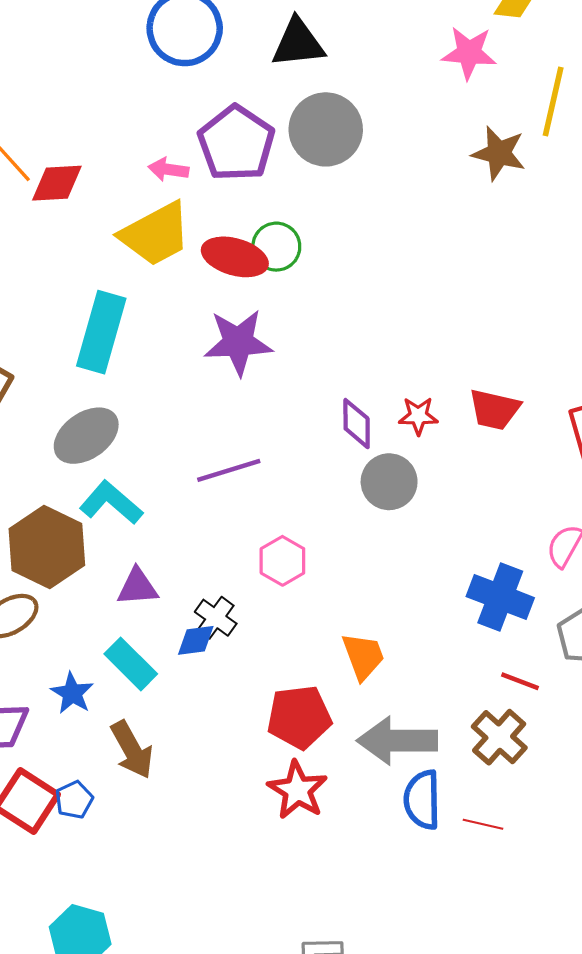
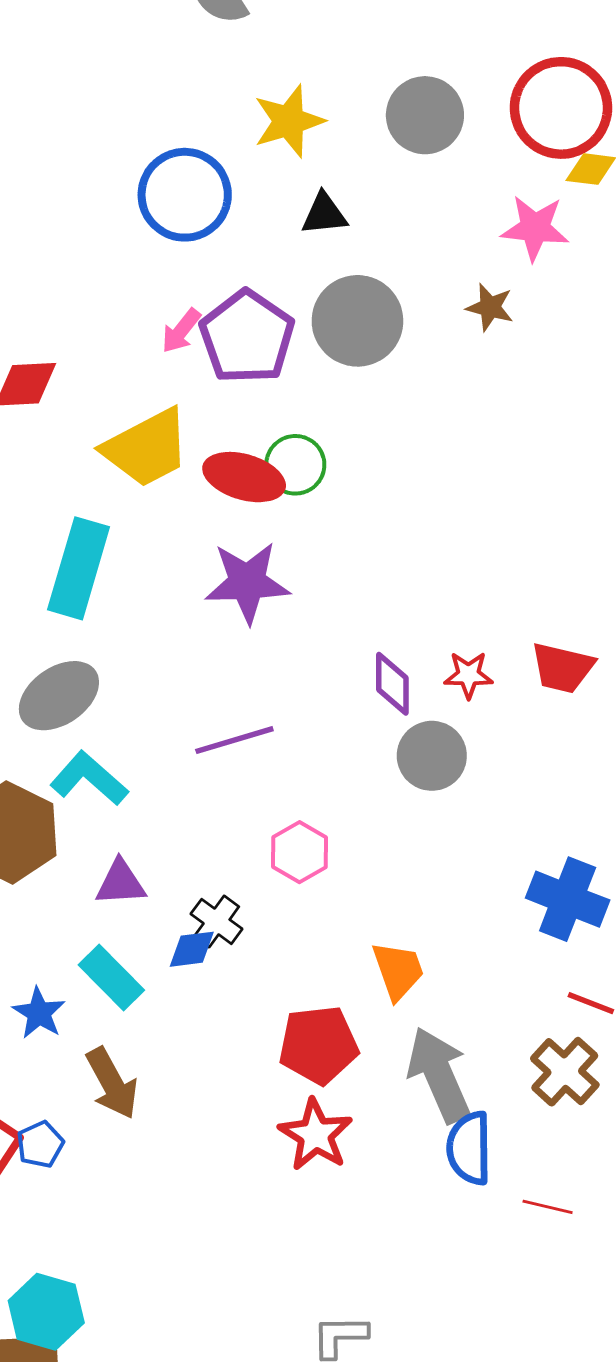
black triangle: (298, 43) -> (324, 214), size x0.7
brown star: (499, 153) -> (490, 307), moved, size x0.7
pink arrow: (168, 169) -> (181, 331), moved, turned -60
gray arrow: (397, 741) -> (439, 1075), turned 66
red line: (483, 824) -> (548, 1207), moved

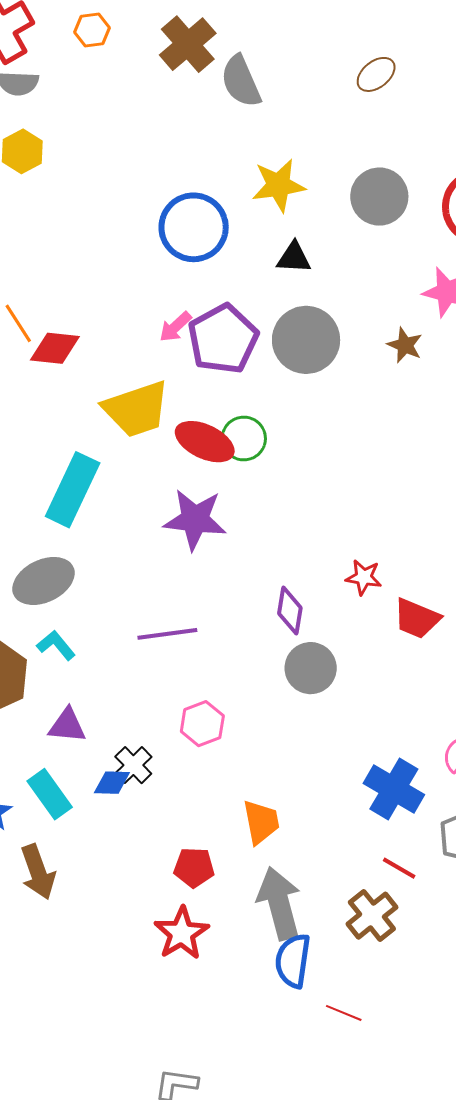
red star: (468, 675) -> (364, 577), moved
cyan L-shape: (89, 778) -> (56, 645), size x0.7
red pentagon: (318, 1045) -> (194, 867), size x0.7

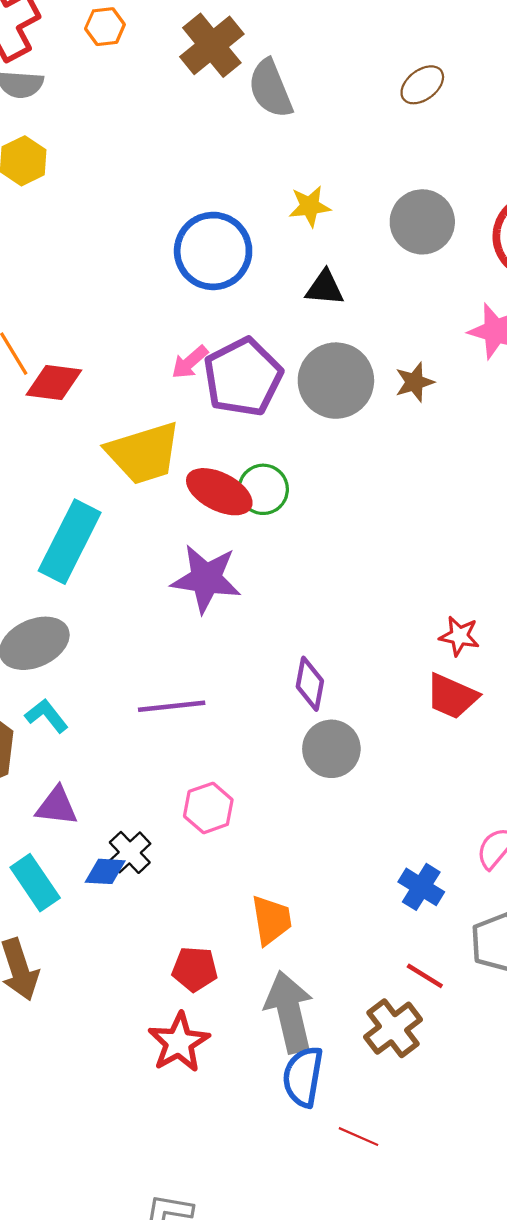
yellow star: (279, 185) -> (310, 206), size x0.7
brown star: (405, 345) -> (414, 382), moved, turned 30
red star: (364, 577) -> (459, 636), moved
blue cross: (394, 789) -> (421, 887), size x0.7

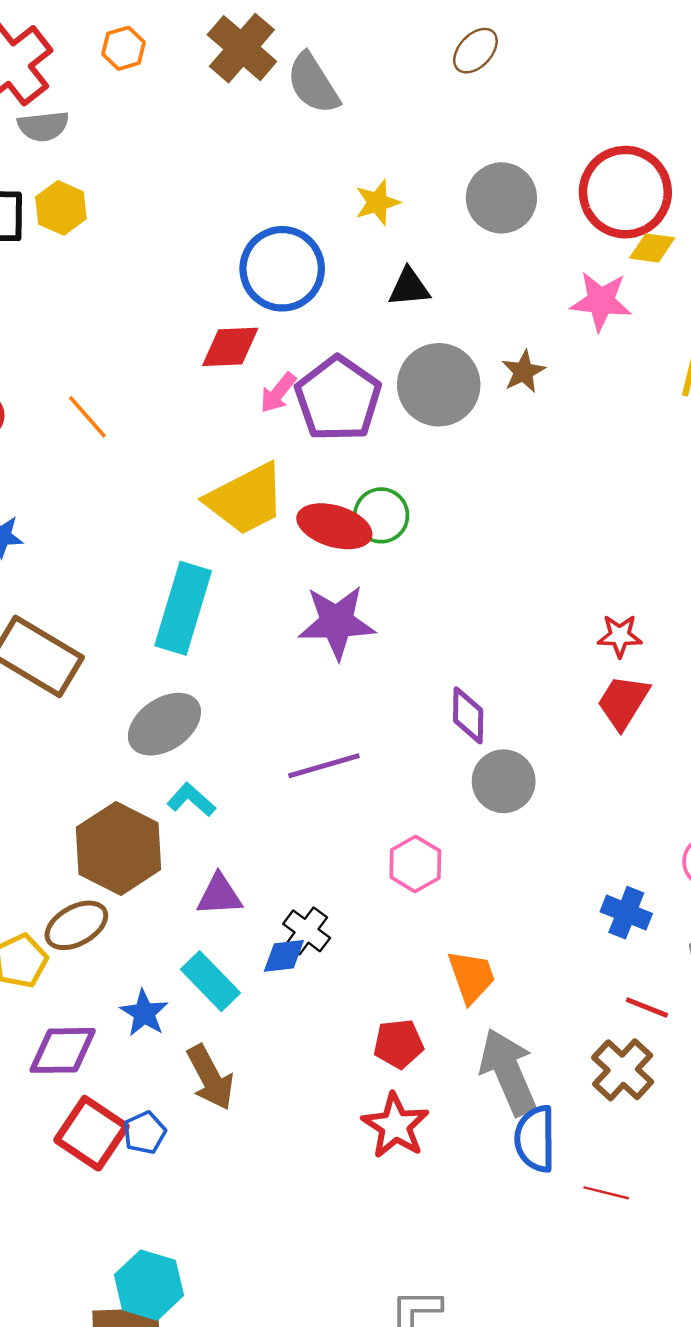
red diamond: (54, 382) -> (230, 347), moved
red trapezoid: (452, 696) -> (623, 702), turned 108
pink hexagon: (208, 808) -> (415, 864), moved

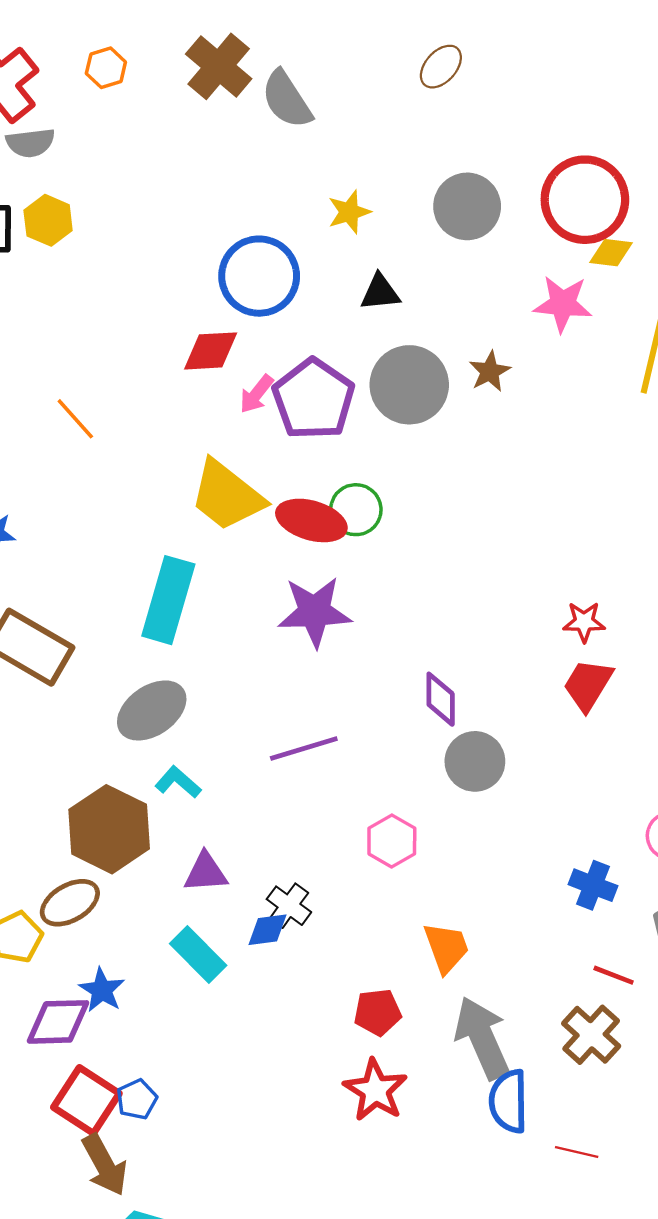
yellow trapezoid: (246, 499) -> (227, 496), turned 66
blue star: (144, 1013) -> (102, 990), moved
brown arrow: (210, 1077) -> (105, 1165), moved

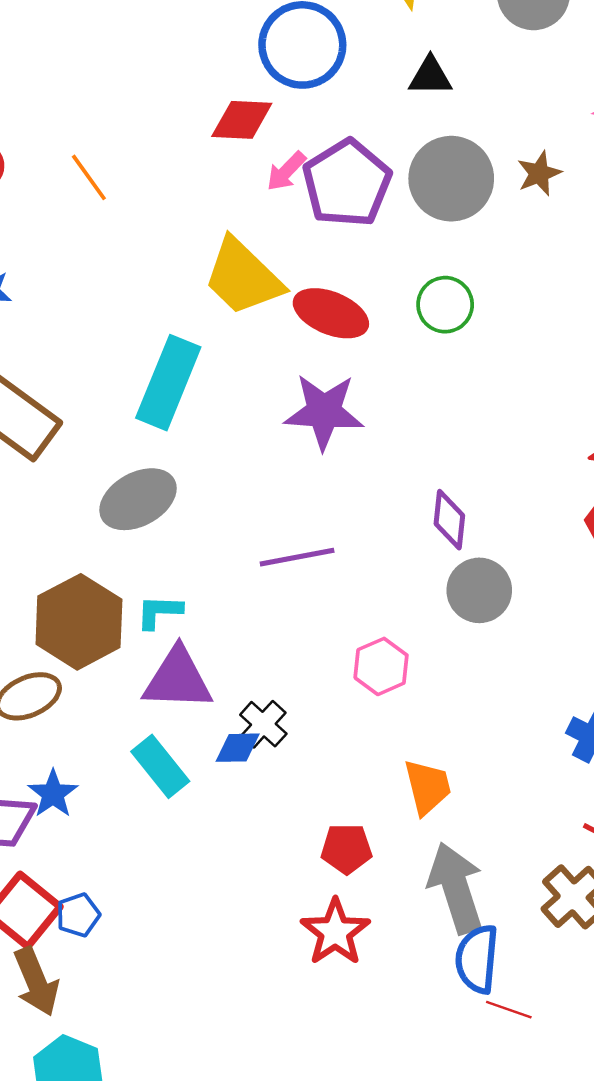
green circle: (356, 510) -> (445, 305), moved
cyan L-shape: (178, 782) -> (159, 612), moved, turned -45
purple triangle: (206, 872) -> (178, 679), size x1.5
red line: (577, 1152) -> (509, 1010), moved

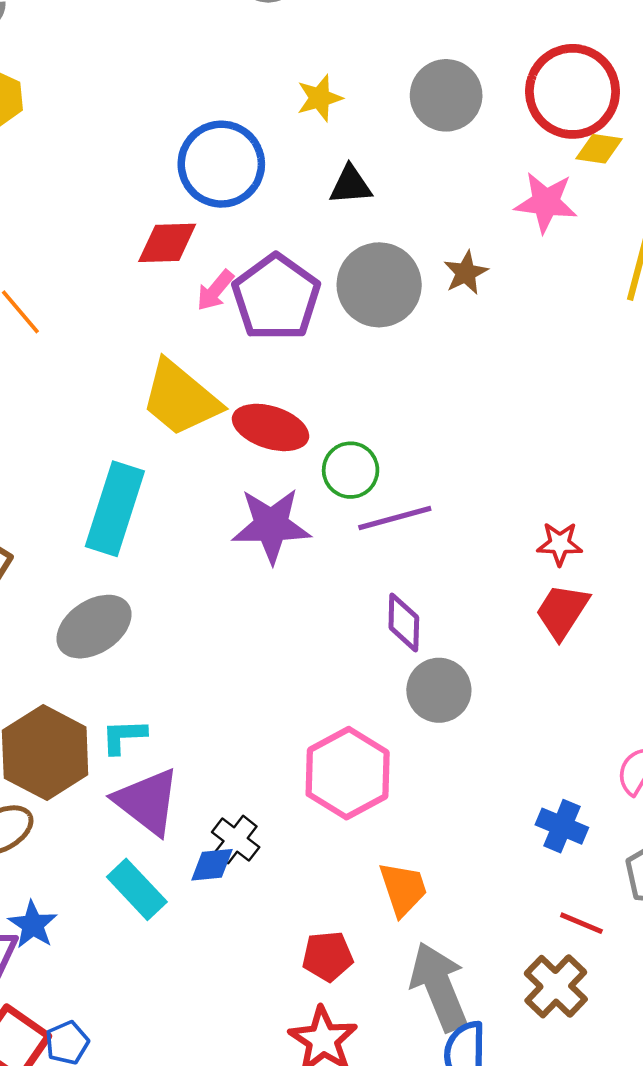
green circle: (445, 305) -> (351, 470), moved
purple line: (297, 557) -> (395, 518), moved
pink hexagon: (381, 666) -> (348, 773), size x1.6
purple triangle: (178, 679) -> (147, 802), turned 40

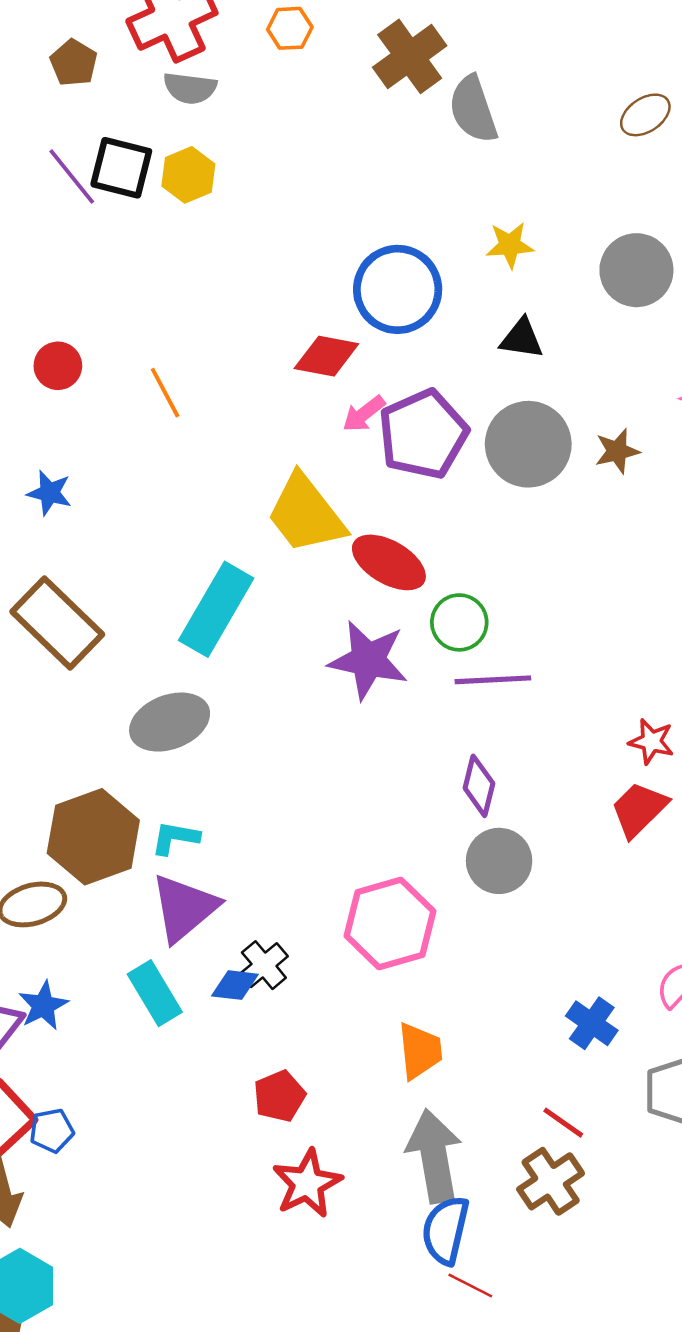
purple triangle: (147, 802) -> (184, 908), turned 30
red line: (581, 923) -> (563, 1123), moved
red pentagon: (328, 956) -> (279, 1096), moved, turned -30

